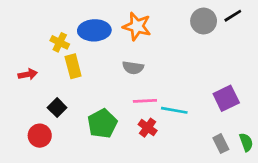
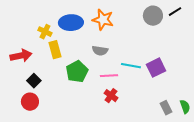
red arrow: (28, 74) -> (21, 56), size x1.5
purple square: (226, 98) -> (156, 68), moved
black square: (57, 108) -> (34, 81), moved
cyan line: (174, 110) -> (131, 66), moved
green pentagon: (102, 124) -> (77, 72), moved

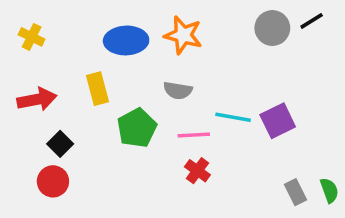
yellow cross: (45, 32) -> (32, 37), moved

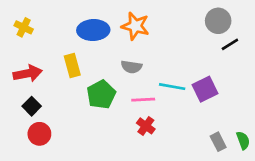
black line: (312, 21) -> (230, 44), moved
gray circle: (272, 28) -> (218, 21), moved
black square: (60, 144) -> (32, 106), moved

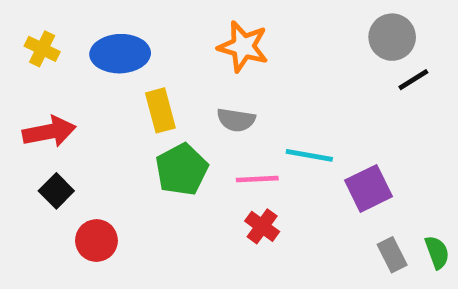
blue ellipse: (93, 30) -> (120, 54), moved
yellow rectangle: (72, 66) -> (160, 110), moved
purple square: (205, 89) -> (368, 188), moved
red circle: (39, 134) -> (96, 241), moved

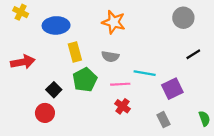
yellow cross: (42, 49) -> (21, 12), moved
black line: (413, 80) -> (193, 54), moved
black square: (56, 191) -> (54, 90), moved
gray rectangle: (392, 255) -> (163, 120), moved

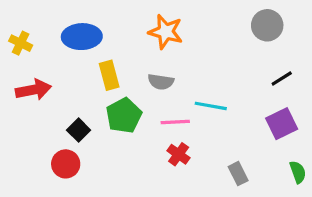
yellow cross: (21, 12) -> (21, 43), moved
purple square: (172, 89) -> (282, 124), moved

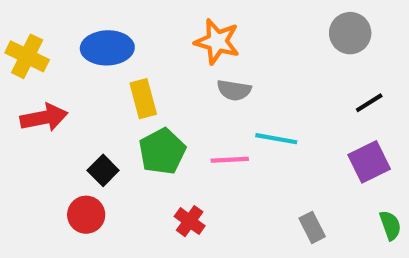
yellow cross: (21, 43) -> (27, 56), size x1.4
gray semicircle: (161, 82) -> (234, 90), moved
red cross: (179, 154) -> (190, 221), moved

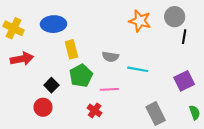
orange star: (217, 42) -> (140, 21), moved
gray semicircle: (234, 90) -> (110, 57), moved
black line: (369, 103) -> (184, 37), moved, turned -48
pink line: (230, 160) -> (109, 89), moved
gray rectangle: (312, 227) -> (156, 114), size x1.5

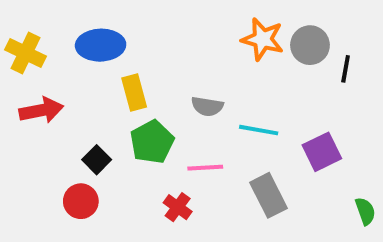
gray circle: (175, 17) -> (310, 45), moved
purple square: (184, 81) -> (322, 152), moved
gray rectangle: (156, 114) -> (269, 195), moved

